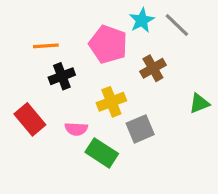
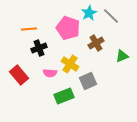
yellow cross: (111, 102) -> (70, 64), turned -36
green triangle: (199, 103) -> (122, 56), moved
pink semicircle: (76, 129) -> (50, 73), moved
green rectangle: (102, 153) -> (64, 96), turned -54

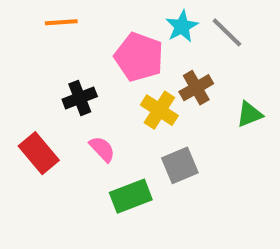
orange line: (29, 29) -> (61, 22), moved
yellow cross: (70, 64) -> (159, 110), moved
pink semicircle: (50, 73) -> (102, 149), turned -136

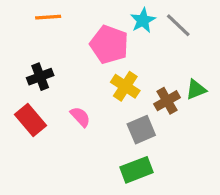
brown cross: (196, 88) -> (167, 101), moved
black cross: (80, 98) -> (40, 77), moved
green rectangle: (131, 196) -> (137, 170), moved

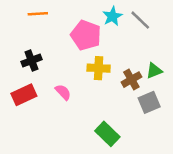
yellow cross: (125, 86) -> (99, 68), turned -30
red rectangle: (30, 120) -> (24, 95), turned -75
gray square: (141, 130) -> (149, 102), moved
green rectangle: (137, 170) -> (107, 134), turned 65

